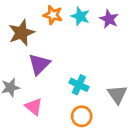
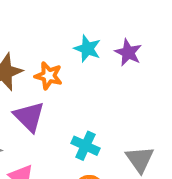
orange star: (53, 15) -> (49, 76), moved
purple triangle: (39, 64) -> (29, 117), turned -30

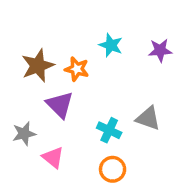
purple star: (128, 52) -> (160, 50), moved, turned -30
gray triangle: (140, 159) -> (148, 118), moved, turned -36

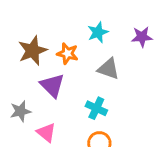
cyan star: (111, 45) -> (98, 32), turned 30
gray triangle: (148, 118) -> (108, 69), moved

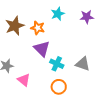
gray triangle: (108, 69) -> (83, 64), moved
purple triangle: (52, 85) -> (42, 49), moved

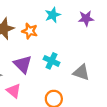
purple triangle: (42, 49) -> (23, 64), moved
cyan cross: (57, 64) -> (52, 61), moved

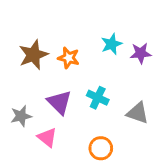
cyan star: (53, 15) -> (112, 44), moved
purple star: (86, 18) -> (141, 53), moved

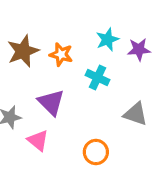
cyan cross: (98, 98) -> (98, 78), moved

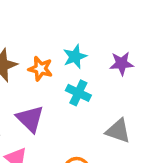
cyan star: (107, 40) -> (75, 57), moved

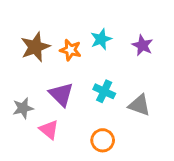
purple star: (122, 64) -> (142, 45), turned 30
cyan cross: (78, 93) -> (104, 91), moved

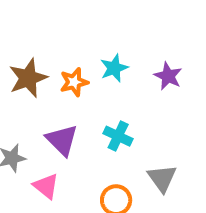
orange star: (70, 50) -> (74, 82), turned -30
gray triangle: (139, 105) -> (162, 178), moved, turned 35

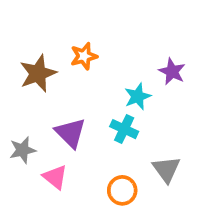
cyan star: (114, 68) -> (138, 96), moved
orange star: (74, 82) -> (84, 56), moved

